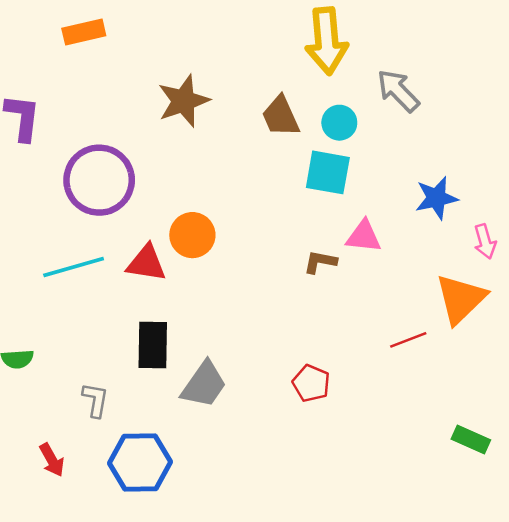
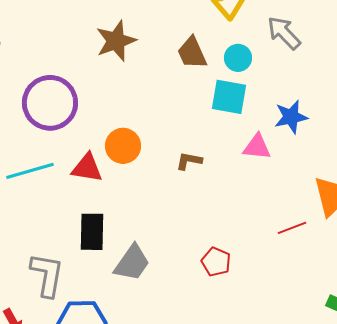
blue star: (436, 198) -> (291, 117), moved
brown L-shape: (320, 262) -> (189, 161), moved
gray L-shape: (95, 400) -> (47, 275), size x1.6

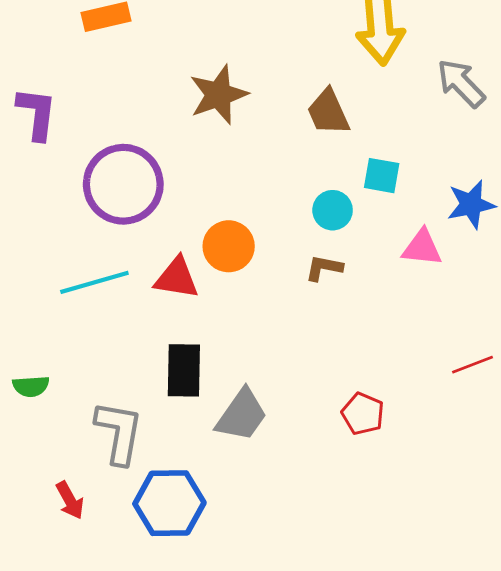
cyan circle: (238, 58) -> (333, 210), moved
cyan square: (229, 97) -> (382, 176), size x0.7

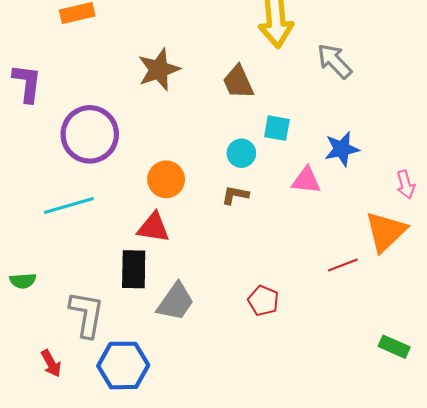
red triangle: (177, 278) -> (154, 227), moved

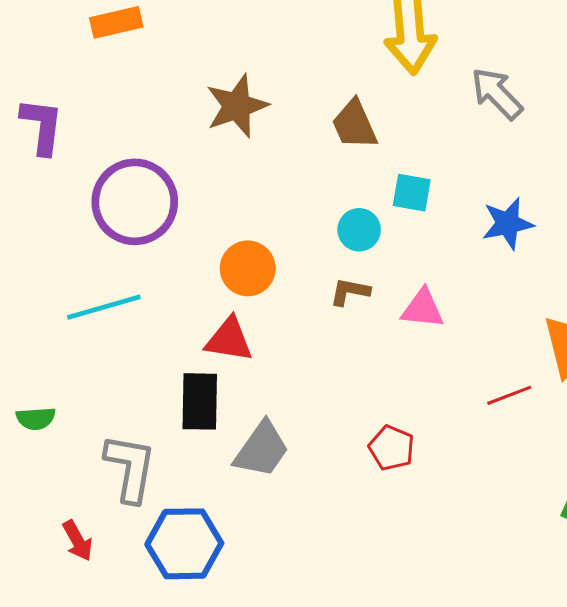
pink triangle: (306, 180) -> (423, 309), moved

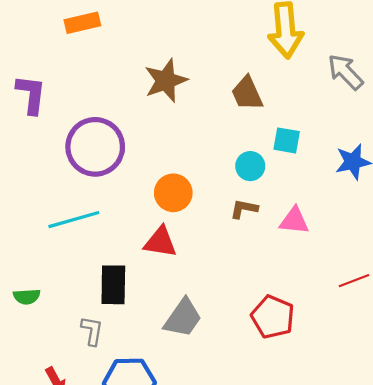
black rectangle: (200, 401) -> (113, 285), moved
red pentagon: (392, 448) -> (273, 317), size x1.4
gray L-shape: (130, 468) -> (92, 331), size x0.6

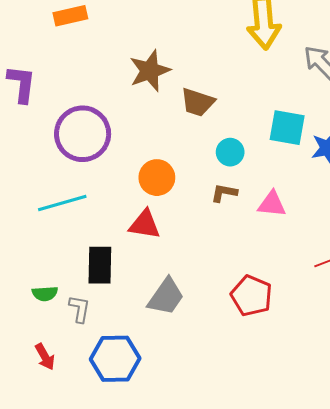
brown trapezoid: (247, 93) -> (198, 102), moved, turned -48
cyan square: (287, 140) -> (287, 128), moved, size x1.4
green semicircle: (27, 297) -> (45, 294), moved

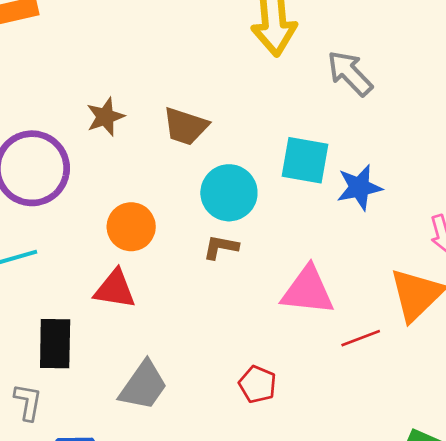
brown star: (150, 71) -> (105, 117), moved, size x0.7
cyan circle: (230, 152) -> (229, 193), size x1.5
pink triangle: (272, 204) -> (308, 291), moved, size x1.4
red pentagon: (252, 296) -> (257, 384), size x0.7

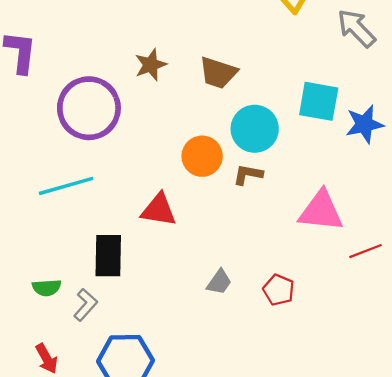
orange circle: (131, 227) -> (202, 156), moved
gray trapezoid: (143, 386) -> (219, 282), moved, size x0.6
gray L-shape: (28, 402) -> (85, 305), turned 32

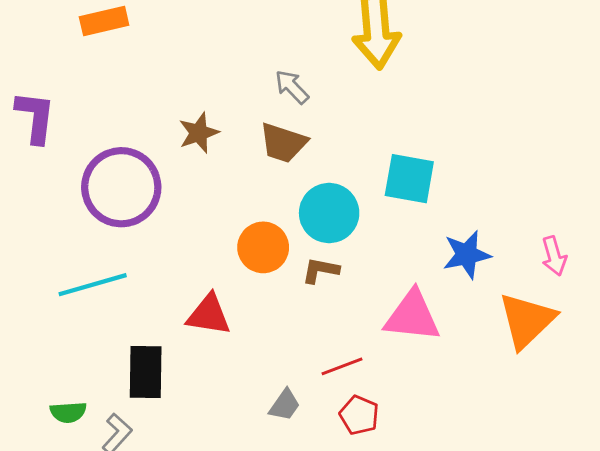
gray arrow: (356, 28) -> (292, 87), moved, size x0.7
blue star: (364, 124) -> (467, 255), moved
red line: (366, 251) -> (342, 366), moved

